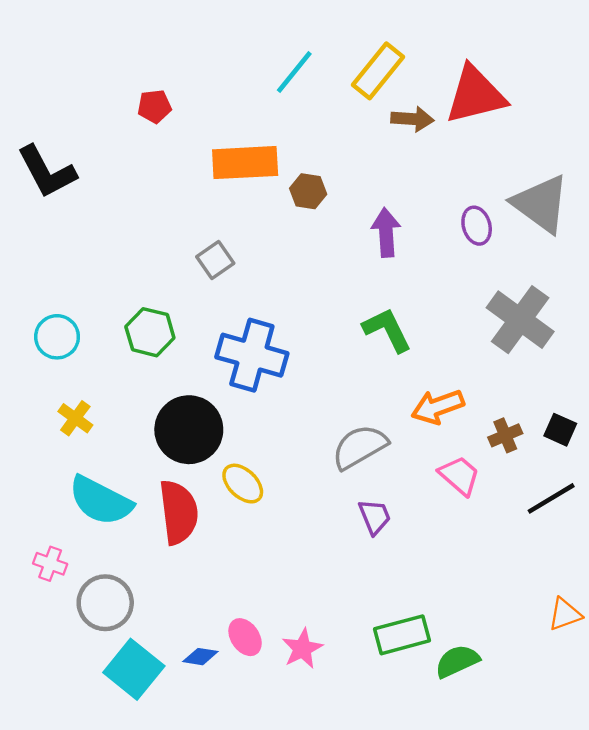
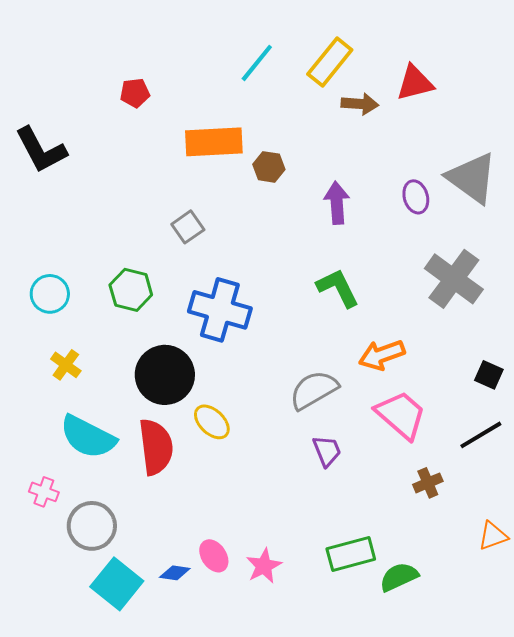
red triangle: (475, 95) -> (415, 83), size x0.7
brown cross: (505, 435) -> (428, 483), moved
pink trapezoid: (459, 476) -> (401, 415), size x1.4

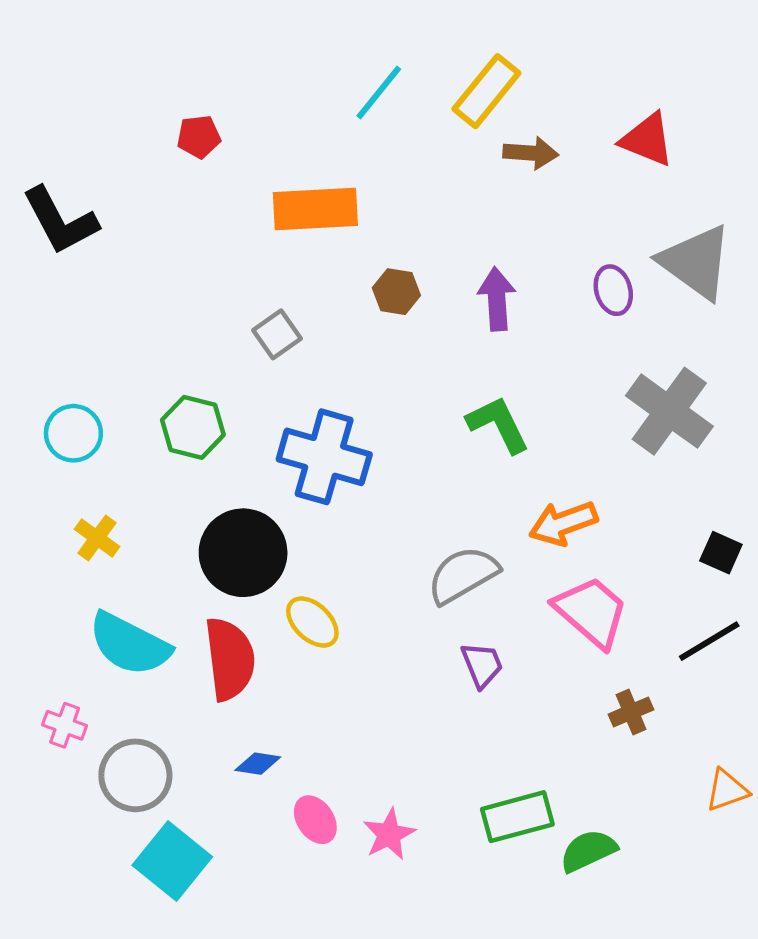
red triangle: (415, 83) -> (647, 140), moved, turned 36
brown hexagon: (269, 167) -> (396, 292), moved
blue diamond: (175, 573) -> (258, 764), moved

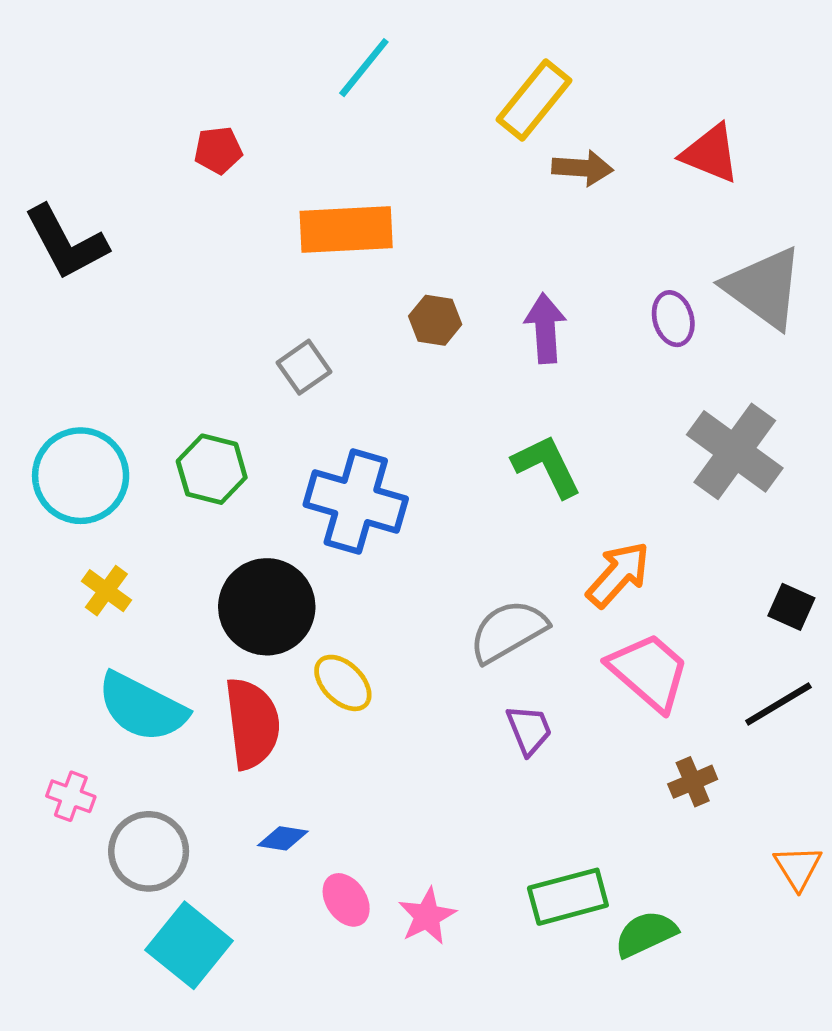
cyan line: (379, 92) -> (364, 68), moved
cyan circle: (73, 433) -> (81, 476), size x1.5
orange arrow: (563, 523) -> (618, 574), turned 152
orange triangle: (727, 790) -> (798, 868), turned -42

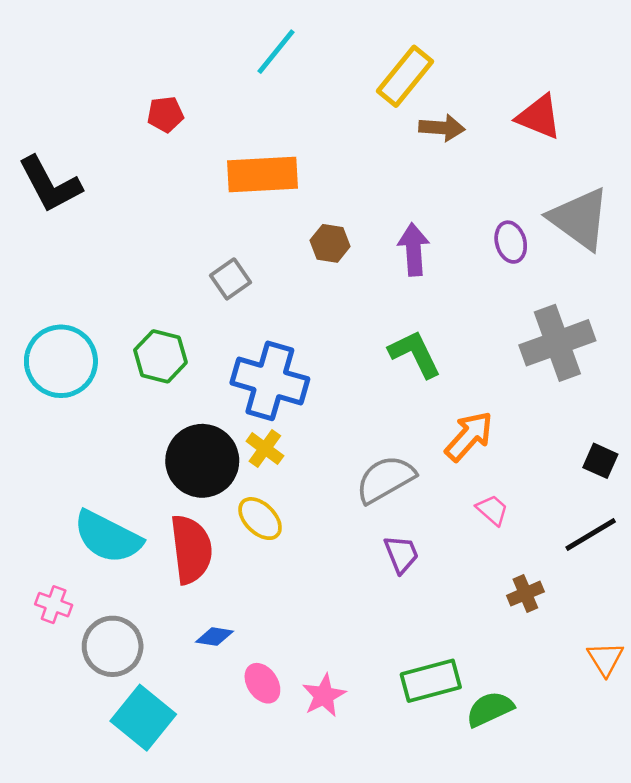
gray cross: (735, 451) -> (557, 343), turned 34
yellow cross: (106, 591) -> (265, 449), moved
pink trapezoid: (649, 672) -> (492, 510), size x0.5

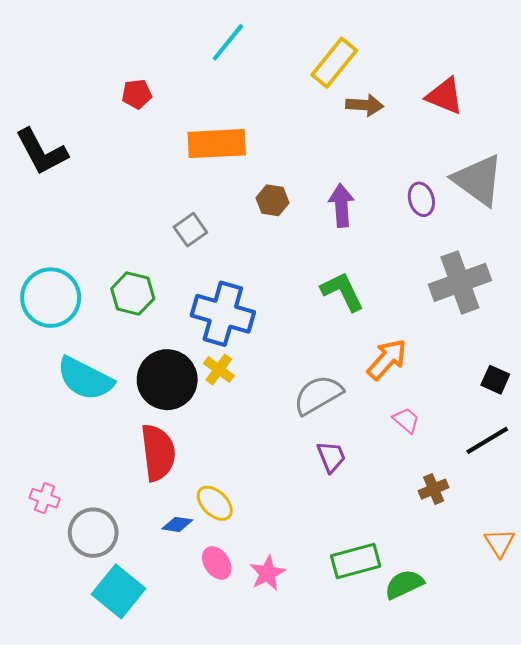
yellow ellipse: (260, 519) -> (215, 503), moved
cyan semicircle: (108, 537) -> (85, 379), moved

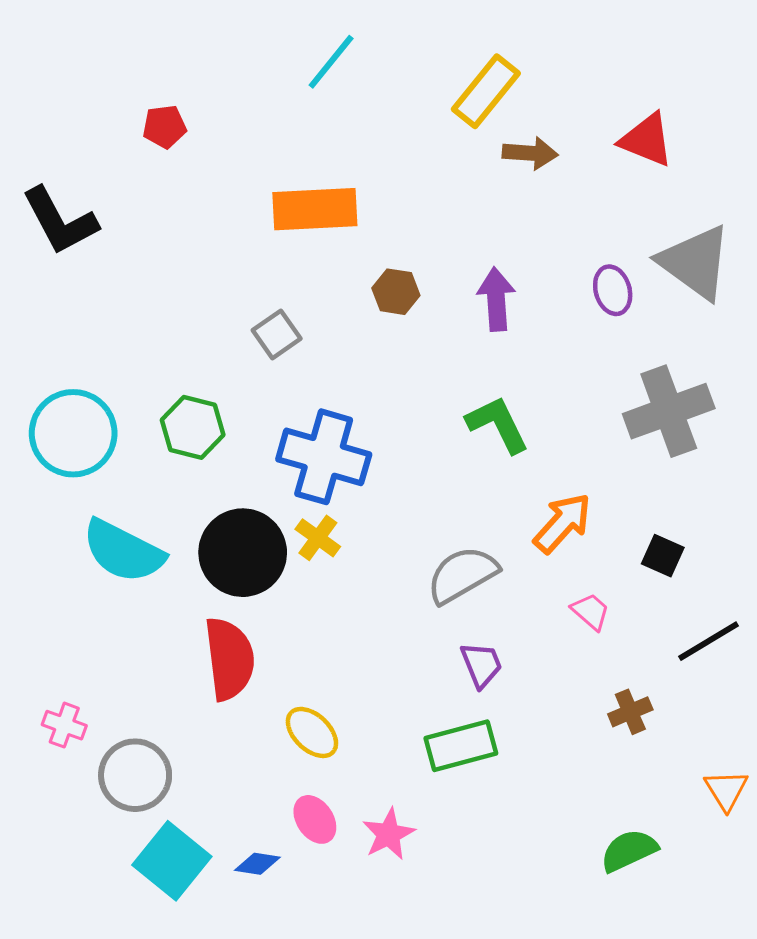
red pentagon: (137, 94) -> (165, 127), moved
black square: (495, 380) -> (663, 556), moved
blue diamond: (177, 524) -> (257, 864), moved
green rectangle: (356, 561) -> (461, 746), moved
green semicircle: (404, 584) -> (629, 850), moved

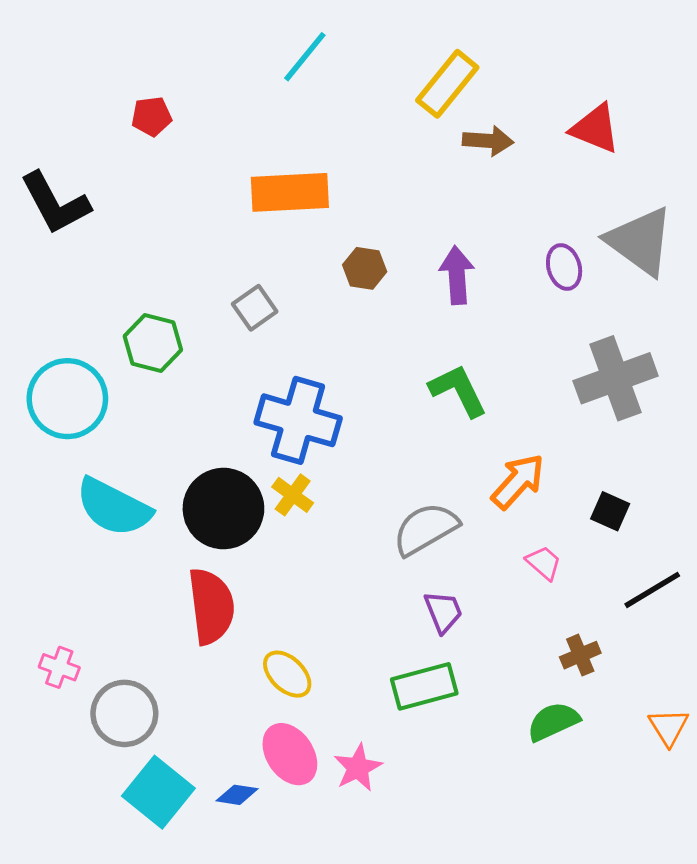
green hexagon: (193, 427) -> (153, 343), moved
pink ellipse: (315, 819) -> (290, 754), size x1.4
green semicircle: (629, 850) -> (553, 722), moved

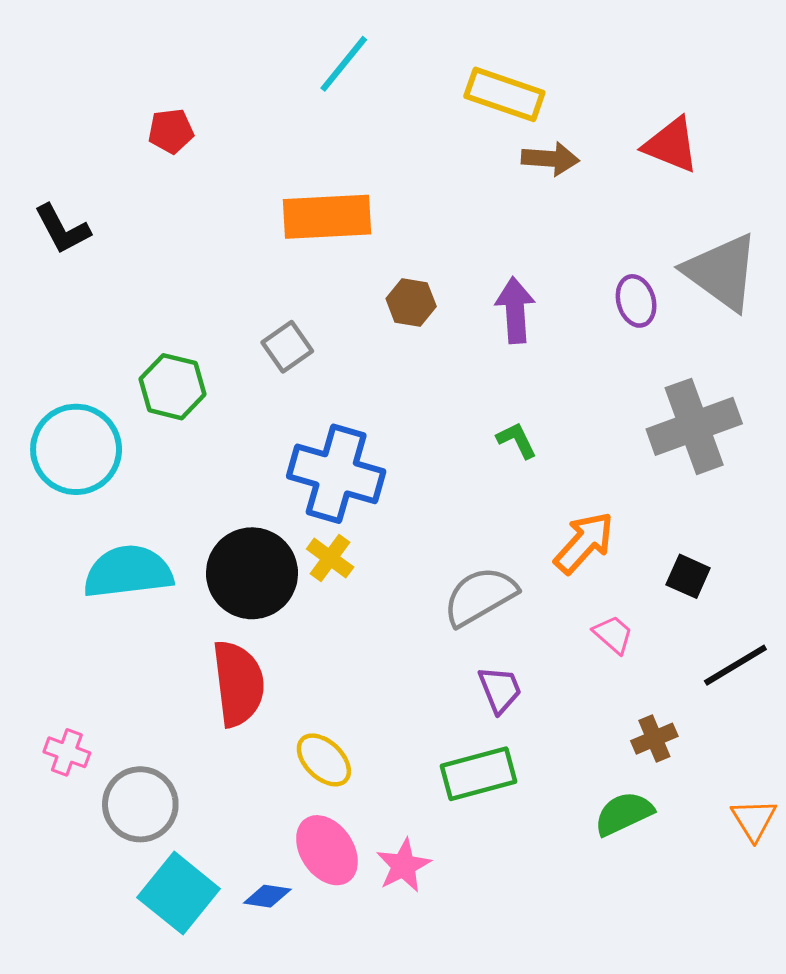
yellow rectangle: (447, 84) -> (504, 94), turned 70
black L-shape: (55, 203) -> (62, 229), size x0.7
green L-shape: (458, 390) -> (517, 440), size x0.6
cyan semicircle: (114, 507) -> (128, 572), turned 146

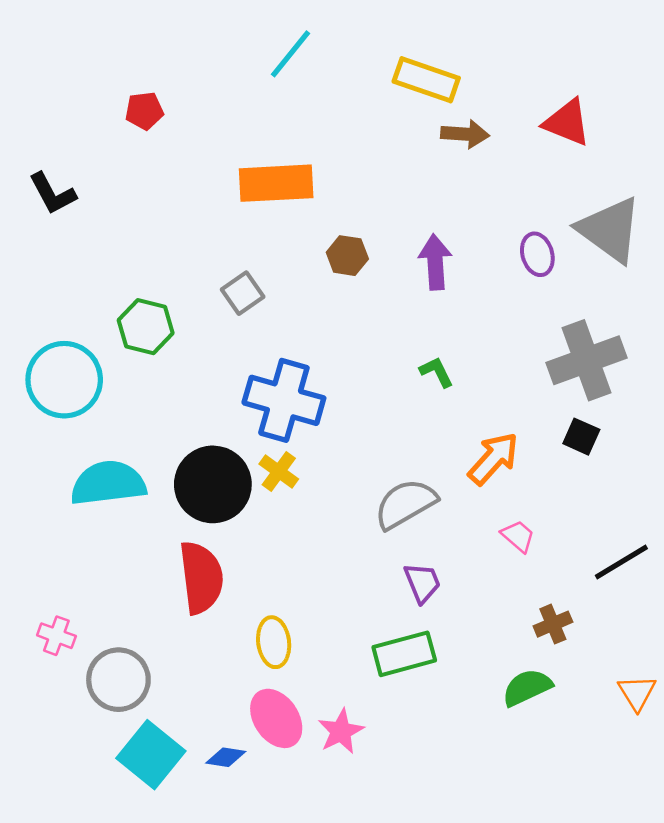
black square: (688, 576) -> (581, 437), moved
yellow ellipse: (324, 760) -> (274, 642), turned 39

